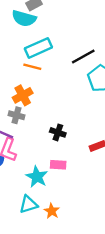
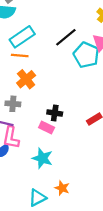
orange cross: (23, 95) -> (26, 79), moved
pink rectangle: (58, 165) -> (47, 128), moved, turned 32
cyan triangle: (28, 204) -> (37, 198), moved

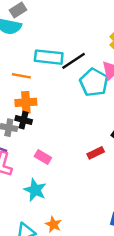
cyan rectangle: (22, 37) -> (49, 57), moved, turned 35
orange cross: (26, 79) -> (26, 102), turned 30
black cross: (55, 113) -> (24, 120), moved

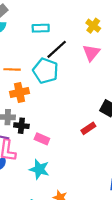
cyan rectangle: (49, 57) -> (41, 28), moved, size x0.7
cyan pentagon: (94, 82) -> (46, 71), moved
black cross: (24, 120) -> (21, 126), moved

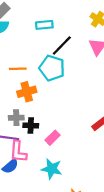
pink rectangle: (42, 139) -> (53, 138), turned -64

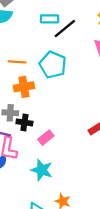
black line: (62, 45) -> (65, 29), moved

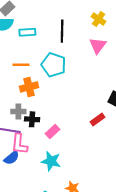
cyan rectangle: (50, 19) -> (27, 32), moved
black line: (65, 29) -> (62, 31), turned -45

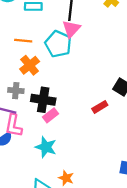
pink triangle: (98, 46) -> (71, 29), moved
orange cross: (29, 87) -> (30, 65), turned -30
black cross: (32, 119) -> (43, 100), moved, size x1.5

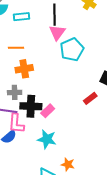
cyan pentagon: (58, 44) -> (72, 50), moved, turned 30
orange cross: (30, 65) -> (24, 69), turned 36
black cross: (43, 100) -> (31, 106), moved

